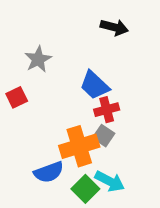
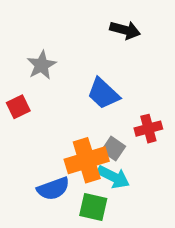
red cross: (107, 110) -> (148, 129), moved
cyan arrow: (110, 181) -> (113, 177), moved
green square: (85, 189) -> (93, 207), turned -32

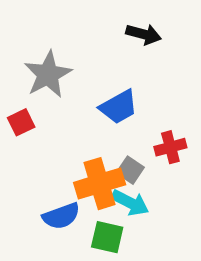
gray star: (42, 65) -> (48, 74), size x1.4
blue trapezoid: (103, 93) -> (119, 107), turned -72

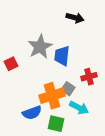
gray star: (48, 74) -> (40, 47), moved
blue trapezoid: (119, 107) -> (62, 56), turned 125
cyan arrow: (130, 203) -> (79, 108), moved

